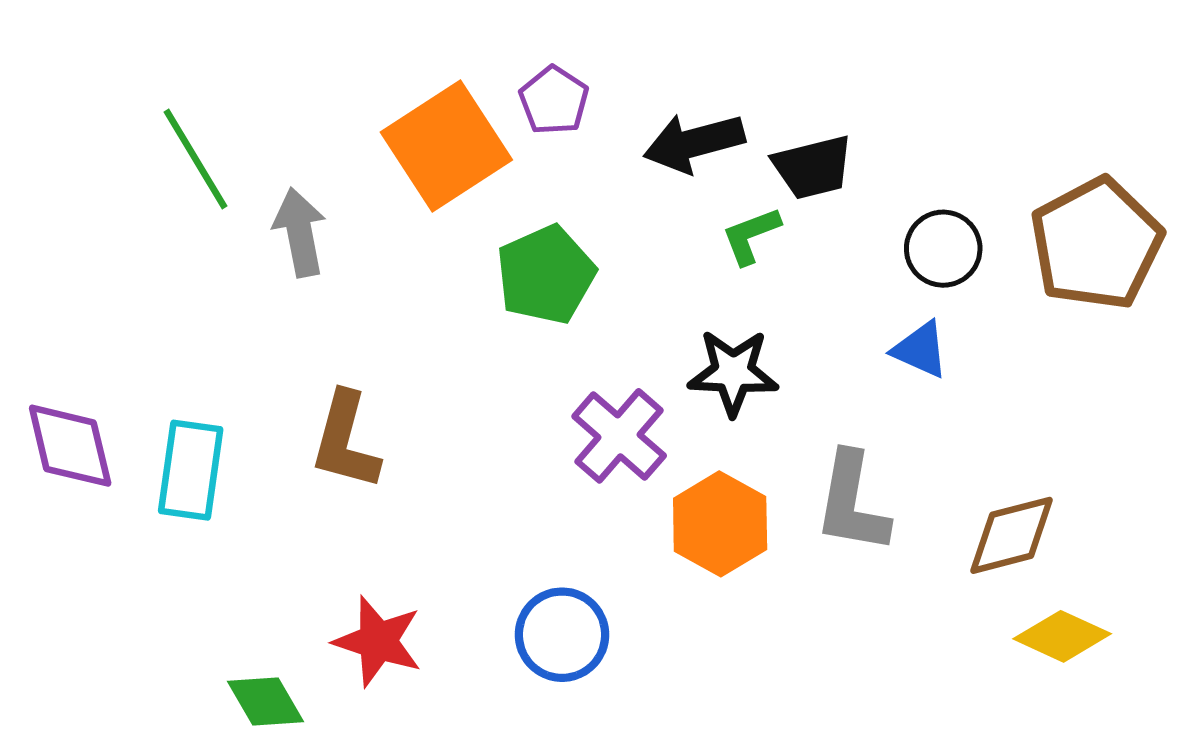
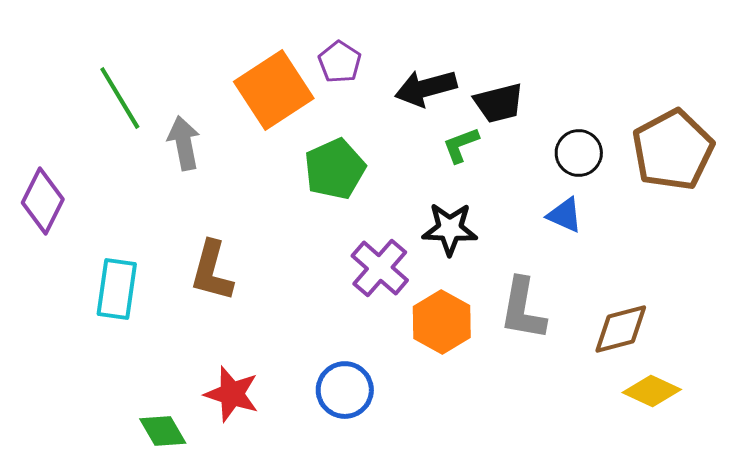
purple diamond: (70, 446) -> (43, 201), moved, turned 40

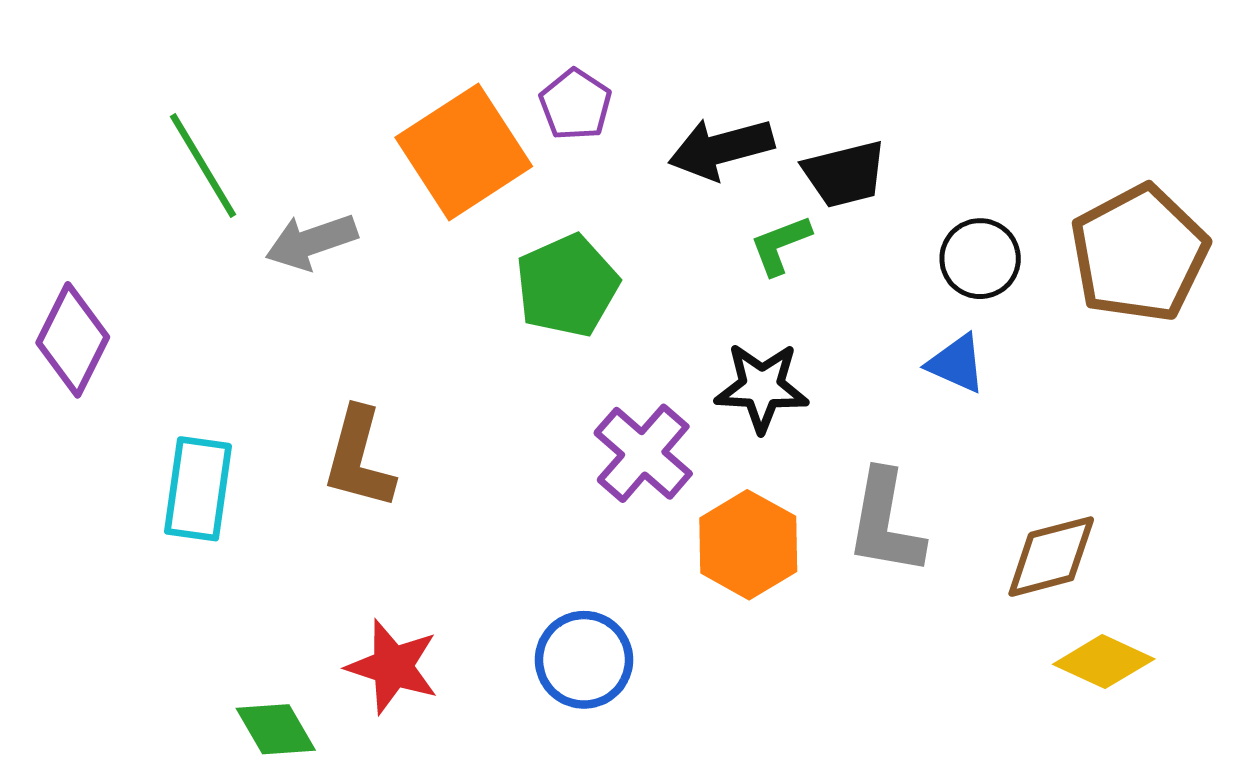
gray arrow: (184, 143) -> (311, 242), turned -98

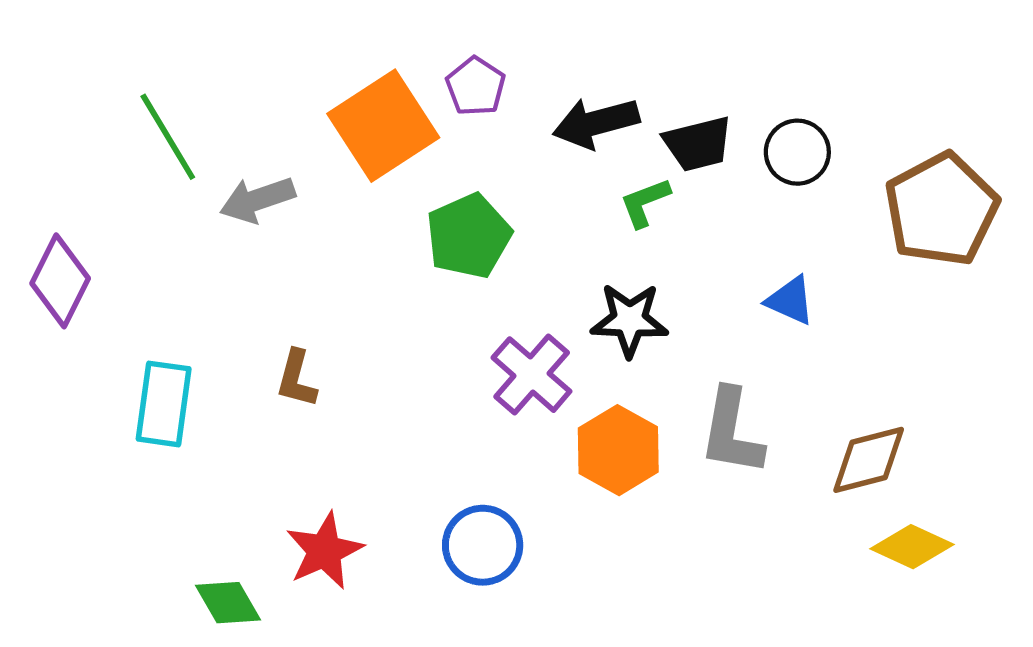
black circle: (980, 259) -> (797, 152), moved
brown L-shape: (359, 458) -> (297, 379), size x0.7
red star: (393, 667) -> (325, 551), turned 30

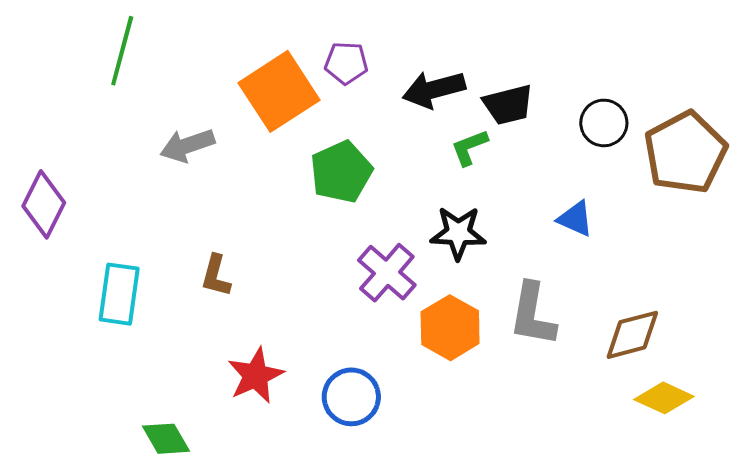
purple pentagon: (476, 86) -> (346, 63), turned -30
green line: (168, 137) -> (122, 51), moved, turned 46
black circle: (797, 152) -> (604, 123), moved
red star: (325, 551) -> (256, 376), moved

